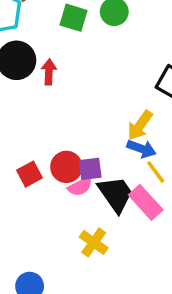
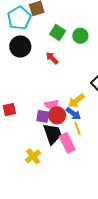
red arrow: (49, 72) -> (52, 58), moved, turned -64
red circle: (66, 167) -> (57, 115), moved
pink semicircle: (80, 187) -> (52, 104), moved

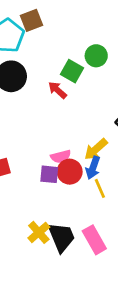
green square: (58, 33) -> (72, 71), moved
blue arrow: (73, 114) -> (93, 168), turned 77
black trapezoid: (52, 134) -> (61, 237), moved
pink rectangle: (67, 143) -> (94, 240), moved

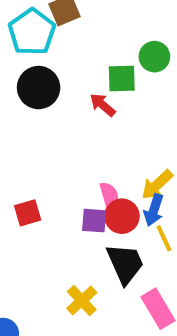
green square: (72, 71) -> (122, 78), turned -30
pink semicircle: (61, 157) -> (109, 196), turned -90
black trapezoid: (61, 237) -> (125, 264), moved

